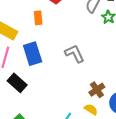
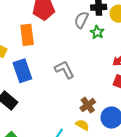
orange rectangle: (38, 18) -> (27, 35), size x1.5

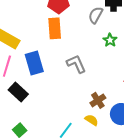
green star: (97, 32) -> (110, 40), moved
orange rectangle: (27, 35) -> (55, 28), moved

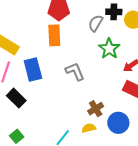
green star: (110, 40) -> (109, 49), size x1.5
yellow semicircle: (92, 120) -> (89, 128), turned -48

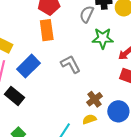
green star: (109, 49) -> (103, 38), turned -30
blue rectangle: (33, 70) -> (29, 66), turned 65

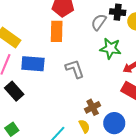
blue rectangle: (29, 66) -> (33, 64), turned 40
yellow semicircle: (89, 119) -> (84, 126), turned 72

